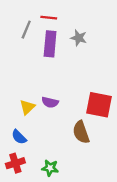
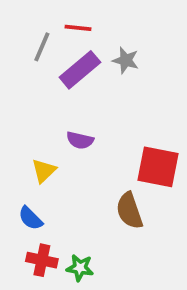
purple rectangle: (50, 44) -> (80, 70), turned 45
purple semicircle: (50, 102) -> (80, 140), moved
red cross: (15, 163) -> (42, 260), moved, turned 30

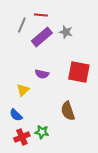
red square: (158, 167) -> (79, 72), moved
red cross: (42, 260) -> (22, 137), turned -35
green star: (80, 268) -> (42, 132), moved

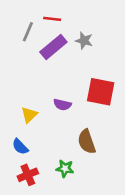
purple semicircle: (42, 74) -> (62, 105), moved
green star: (42, 132) -> (65, 168), moved

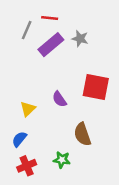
purple semicircle: (62, 105) -> (59, 99), turned 42
blue semicircle: (20, 147) -> (19, 139), turned 84

